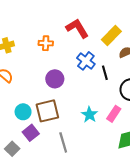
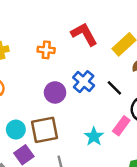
blue cross: (86, 61) -> (84, 82), moved
black line: (105, 73) -> (114, 88), turned -32
pink rectangle: (114, 114) -> (121, 126), moved

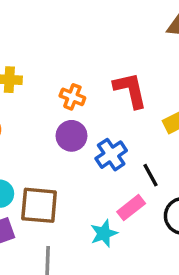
purple circle: (55, 92) -> (71, 136), moved
pink rectangle: (121, 126) -> (131, 208), moved

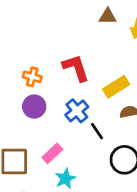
blue cross: (111, 155) -> (77, 111), moved
pink rectangle: (131, 208) -> (52, 153), moved

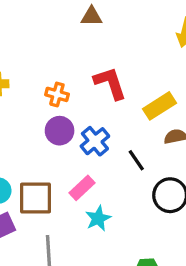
brown triangle: (108, 16) -> (92, 16), moved
blue cross: (77, 111) -> (95, 141), moved

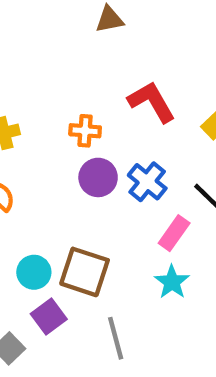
pink rectangle: (82, 188) -> (174, 233), moved
brown square: (36, 198) -> (85, 272), turned 30

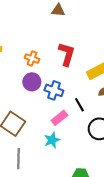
red L-shape: (152, 102) -> (67, 54), turned 30
blue cross: (147, 182) -> (54, 90), turned -36

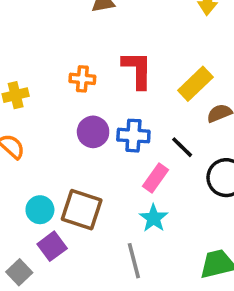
orange cross: (32, 59) -> (82, 79), moved
gray line: (19, 159) -> (134, 261), moved

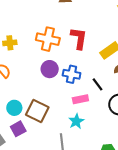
orange cross: (82, 79) -> (48, 39), size x1.6
pink rectangle: (155, 178) -> (80, 99), turned 35

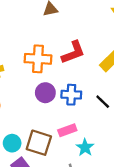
red L-shape: (79, 38) -> (73, 52), turned 70
pink rectangle: (80, 99) -> (67, 130), moved

